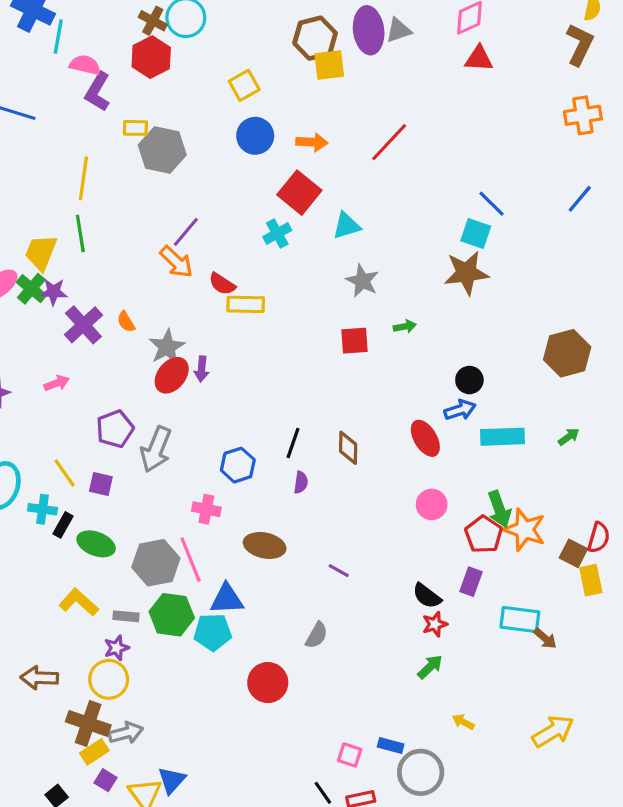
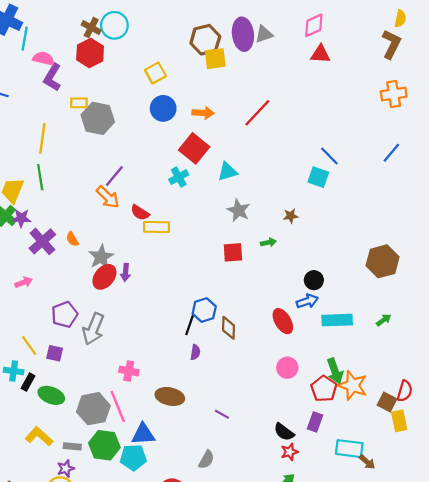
brown star: (466, 273) -> (291, 216), moved, size x0.5
blue hexagon: (238, 465) -> (204, 310), moved

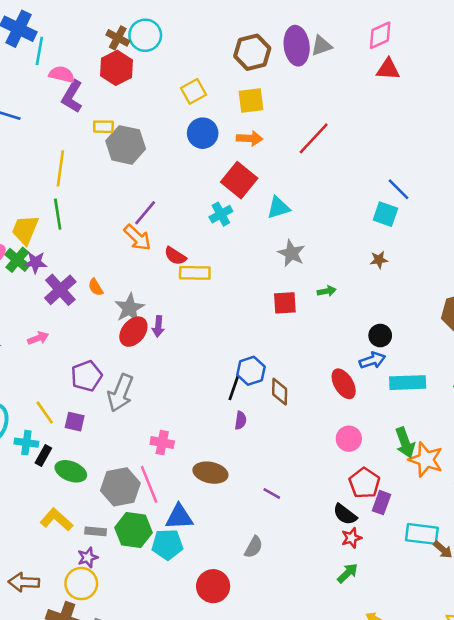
yellow square: (215, 59) -> (251, 101), moved
brown star: (291, 216) -> (379, 260), moved
red pentagon: (324, 389) -> (365, 483), moved

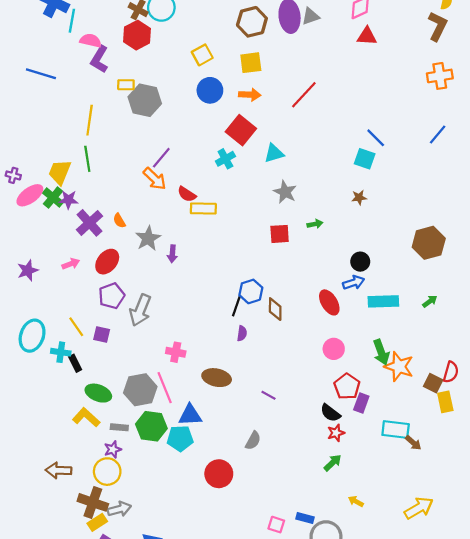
red ellipse: (133, 332) -> (107, 262), moved
black rectangle: (43, 456) -> (75, 363), turned -56
green ellipse: (71, 471) -> (98, 393), moved

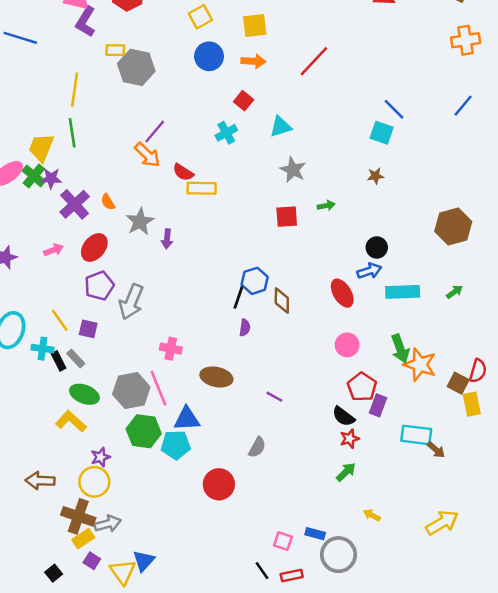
red square: (241, 130) -> (244, 101), size x0.6
gray rectangle: (119, 427) -> (76, 358), moved, turned 42

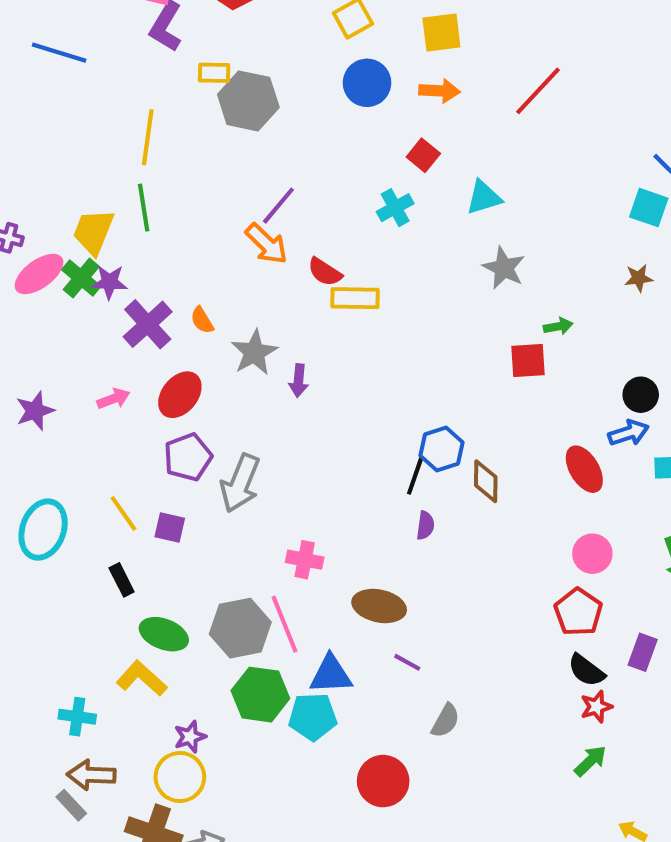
red square: (287, 217) -> (528, 360), moved
cyan cross: (43, 349) -> (77, 717), moved
gray rectangle: (76, 358) -> (71, 805), moved
red pentagon: (362, 387) -> (578, 612), moved
purple line: (274, 397) -> (407, 662), moved

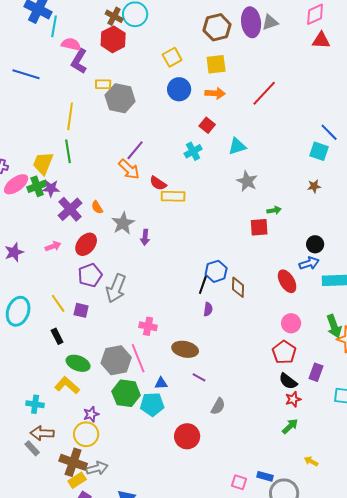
green cross: (81, 278) -> (37, 186), turned 30
blue triangle: (331, 674) -> (161, 383), size x0.6

